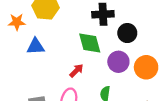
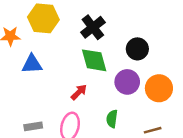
black cross: (103, 14) -> (93, 27), moved, turned -35

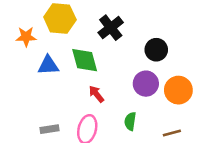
green diamond: (94, 60) -> (85, 60), moved
red arrow: (79, 92) -> (96, 94), turned -84

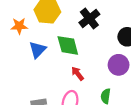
blue triangle: (48, 65) -> (38, 50), turned -42

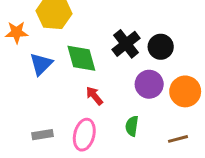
black cross: (89, 18) -> (126, 44), moved

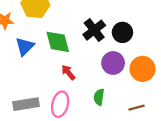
gray rectangle: (43, 135) -> (26, 104), size x1.5

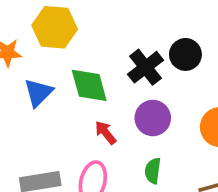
black circle: (122, 32) -> (185, 54), moved
purple circle: (113, 63) -> (153, 118), moved

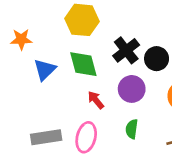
yellow hexagon: (55, 27) -> (82, 20), moved
black circle: (185, 54) -> (157, 59), moved

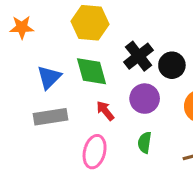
orange star: (21, 39) -> (22, 27), moved
gray rectangle: (46, 137) -> (51, 117), moved

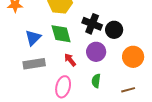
black cross: (139, 56) -> (92, 24), turned -30

